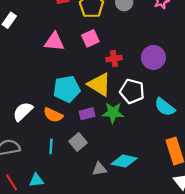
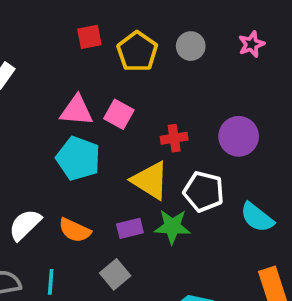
pink square: (90, 38) -> (119, 114), moved, turned -36
cyan pentagon: (67, 89) -> (78, 158), moved, turned 30
cyan line: (51, 146) -> (51, 282), moved

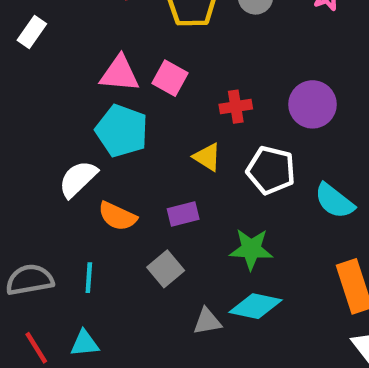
yellow triangle: (150, 181) -> (207, 157), size x0.6
white semicircle: (25, 225) -> (78, 179), moved
green star: (172, 227) -> (251, 249), moved

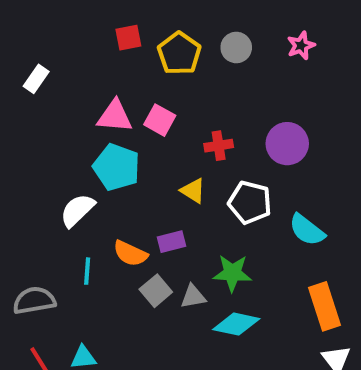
orange semicircle: (117, 216) -> (130, 253), moved
cyan line: (89, 278) -> (87, 271), moved
gray triangle: (207, 321) -> (193, 297), moved

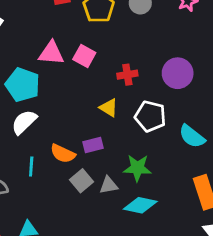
cyan pentagon: (117, 167) -> (23, 85), moved

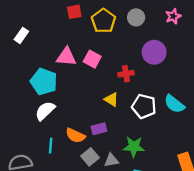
purple circle: (178, 73) -> (154, 52), moved
cyan semicircle: (192, 136) -> (174, 104), moved

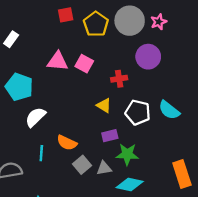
pink star: (173, 16) -> (159, 22), moved
gray circle: (136, 17) -> (130, 21), size x1.6
cyan pentagon: (44, 82) -> (19, 87), moved
purple rectangle: (99, 129) -> (110, 136), moved

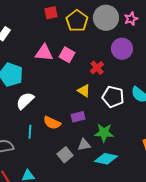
red cross: (119, 79) -> (97, 68), turned -32
purple rectangle: (110, 136) -> (78, 117), moved
gray square: (82, 165) -> (65, 155), moved

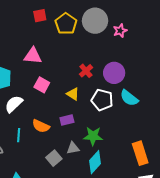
pink star: (131, 19) -> (120, 31), moved
purple circle: (122, 49) -> (114, 73), moved
pink square: (67, 55) -> (42, 85), moved
cyan diamond: (106, 159) -> (95, 162), turned -60

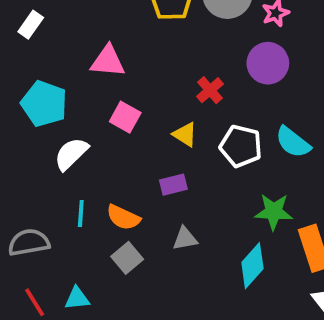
purple circle: (114, 73) -> (268, 63), moved
orange semicircle: (41, 126) -> (123, 217), moved
green star: (93, 136) -> (274, 212), moved
gray square: (54, 158) -> (127, 258), moved
cyan diamond: (95, 162) -> (252, 266), moved

